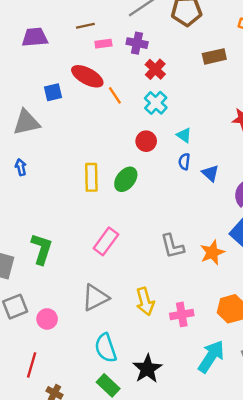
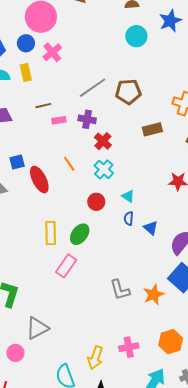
red ellipse: (87, 76) -> (39, 180), moved, turned 36
pink rectangle: (106, 241) -> (66, 266), moved
gray triangle: (95, 298) -> (37, 328), moved
yellow arrow: (145, 301) -> (95, 358), moved, turned 35

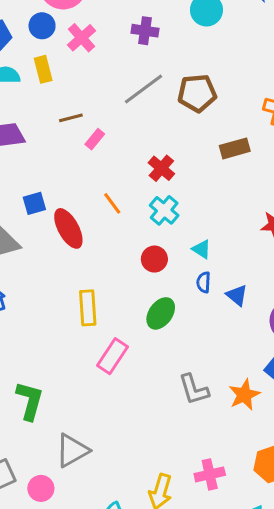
purple cross: (87, 119) -> (145, 31), moved
pink rectangle: (59, 120) -> (95, 139), turned -40
green ellipse: (80, 234) -> (161, 313), moved

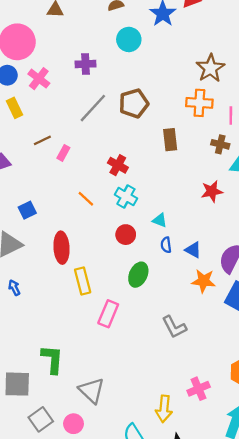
brown rectangle: (235, 148) -> (170, 140), turned -70
red ellipse: (68, 228) -> (61, 248), moved, turned 36
orange star: (244, 395) -> (204, 281), moved, turned -30
gray triangle: (72, 450) -> (92, 391), turned -36

